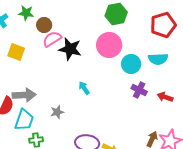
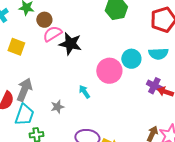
pink circle: (109, 45) -> (109, 71), moved
cyan arrow: (84, 88) -> (84, 92), moved
purple cross: (139, 90) -> (154, 86), moved
gray arrow: (24, 95) -> (24, 90), turned -65

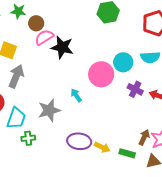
purple cross: (154, 86) -> (135, 89), moved
gray arrow: (24, 90) -> (16, 76), moved
gray star: (57, 107) -> (49, 110), size x1.6

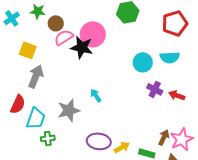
pink circle: (101, 74) -> (93, 34), moved
yellow arrow: (102, 147) -> (122, 147), turned -56

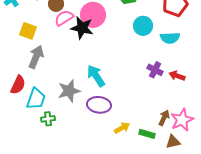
cyan circle: (143, 62) -> (143, 26), moved
cyan arrow: (96, 95) -> (96, 76), size x1.6
purple ellipse: (99, 141) -> (99, 105), moved

